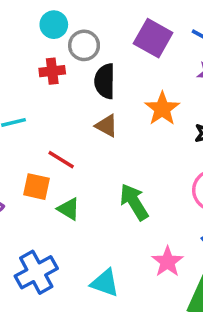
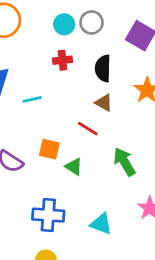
gray circle: (84, 45) -> (92, 22), moved
red line: (61, 160) -> (88, 129), moved
blue cross: (36, 272) -> (48, 215), turned 32

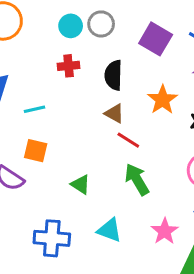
red line: (88, 129) -> (128, 140), moved
orange square: (49, 149) -> (36, 151), moved
cyan triangle: (101, 224) -> (109, 230), moved

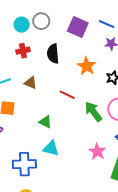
brown triangle: (114, 113) -> (31, 83), moved
green arrow: (137, 179) -> (93, 112), moved
green triangle: (81, 184) -> (45, 122), moved
cyan triangle: (109, 230) -> (51, 148), moved

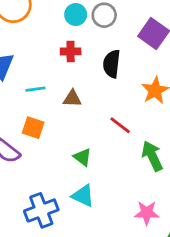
brown triangle: (31, 83) -> (72, 99), turned -32
pink star: (97, 151) -> (147, 213), turned 30
blue cross: (24, 164) -> (41, 210), turned -30

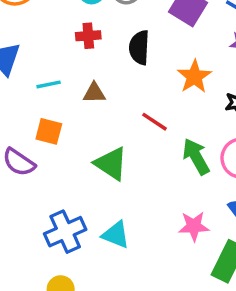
green triangle: (82, 157) -> (111, 164), size x1.5
cyan triangle: (83, 196) -> (116, 235), moved

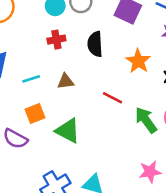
orange square: (49, 131) -> (35, 114), turned -30
green triangle: (111, 164) -> (68, 131), moved

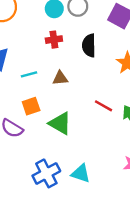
red line: (112, 98) -> (103, 106), moved

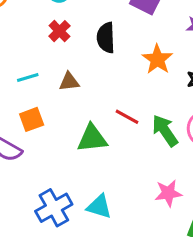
red cross: (54, 40) -> (59, 31), turned -35
green triangle: (60, 123) -> (92, 138), moved, turned -35

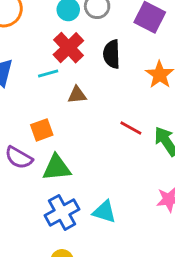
red cross: (59, 31) -> (68, 48), size x1.5
cyan line: (28, 78) -> (48, 74), moved
green triangle: (92, 138) -> (57, 168), moved

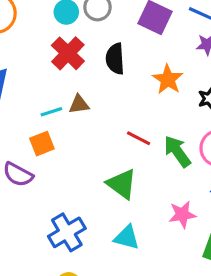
cyan line: (48, 74) -> (51, 112), moved
green triangle: (57, 168) -> (122, 184), moved, turned 44
cyan triangle: (104, 212) -> (127, 237), moved

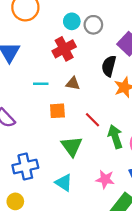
black semicircle: (115, 59) -> (109, 66), moved
brown triangle: (79, 104) -> (73, 83), moved
orange square: (42, 144) -> (57, 111), moved

